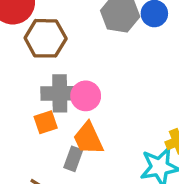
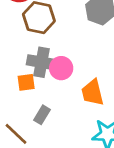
orange trapezoid: (88, 138) -> (93, 93), moved

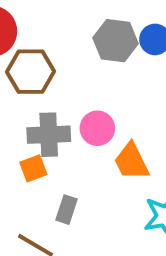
pink circle: (61, 68) -> (97, 128), moved

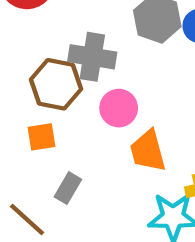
brown hexagon: (31, 72) -> (56, 84), moved
gray cross: (49, 135) -> (92, 57), moved

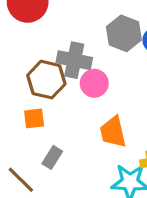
pink circle: (119, 108) -> (94, 83), moved

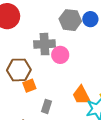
brown hexagon: (46, 80) -> (19, 70), moved
orange trapezoid: (113, 132) -> (81, 95), moved

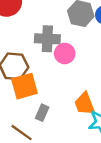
orange square: (29, 86) -> (24, 86), size x1.6

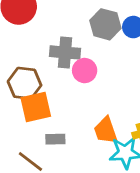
gray rectangle: (42, 113) -> (55, 139), turned 63

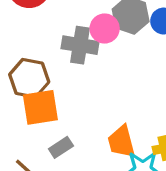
pink circle: (85, 71) -> (105, 29), moved
gray rectangle: (55, 139) -> (61, 147), turned -36

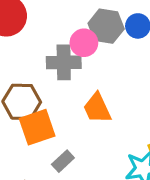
orange trapezoid: (122, 142) -> (97, 108), moved

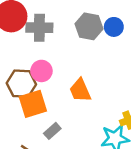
pink circle: (84, 43) -> (41, 71), moved
gray cross: (64, 62) -> (39, 28), moved

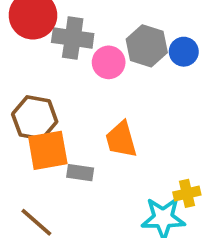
pink circle: (41, 71) -> (109, 62), moved
gray rectangle: (52, 131) -> (80, 173), moved, turned 42

